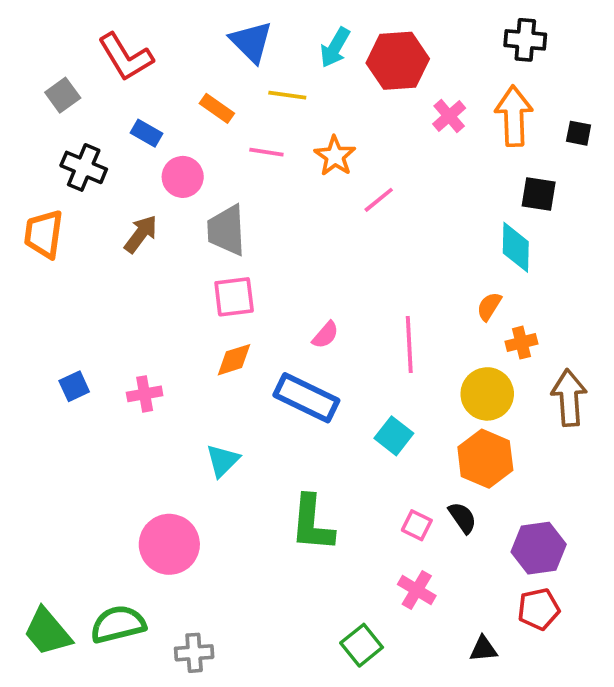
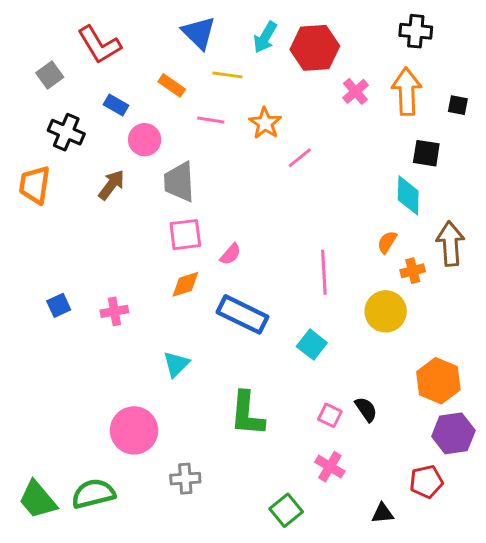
pink semicircle: (325, 335) -> (230, 254), moved
brown arrow: (569, 398) -> (450, 244), moved
orange hexagon: (485, 459) -> (438, 381), moved
purple hexagon: (539, 548) -> (453, 433), moved
gray cross: (194, 653) -> (185, 479), moved

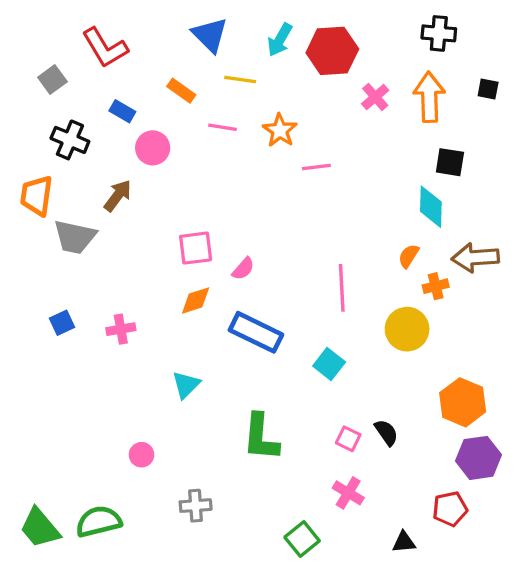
black square: (458, 105) -> (488, 89), moved
pink line: (300, 158) -> (316, 167), turned 32
gray trapezoid: (179, 182) -> (75, 237), moved, turned -75
brown arrow: (450, 244) -> (475, 258), turned -90
pink circle: (134, 430) -> (142, 455), size x0.5

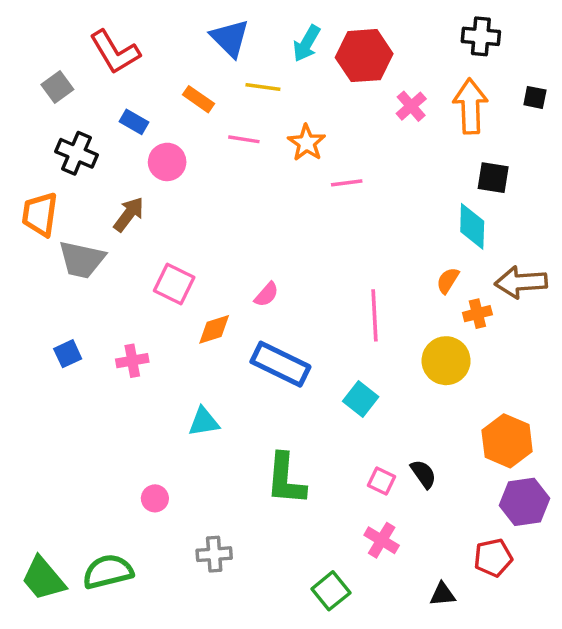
pink square: (196, 248) -> (174, 284), moved, turned 33
cyan triangle: (186, 385) -> (204, 422), turned 36

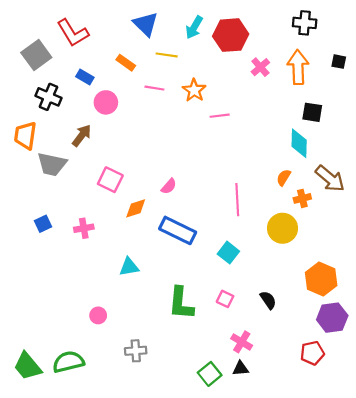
gray square: (57, 87) -> (36, 55), size x1.5
brown arrow: (521, 282) -> (330, 179), turned -136
pink square: (382, 481) -> (225, 299), moved
black triangle: (443, 594) -> (241, 368), moved

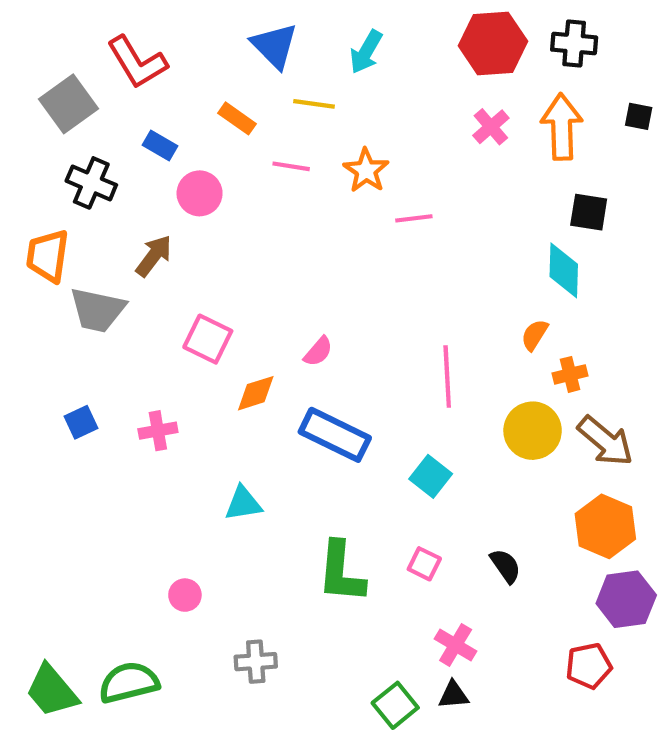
red hexagon: (231, 35) -> (493, 44), moved
brown arrow: (330, 179) -> (605, 441), moved

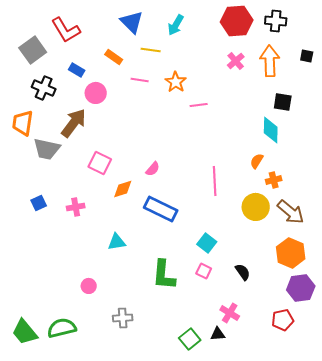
brown arrow: (154, 256) -> (74, 123), size x1.4
cyan square: (431, 476) -> (207, 243), moved
pink cross: (456, 645) -> (230, 313), moved

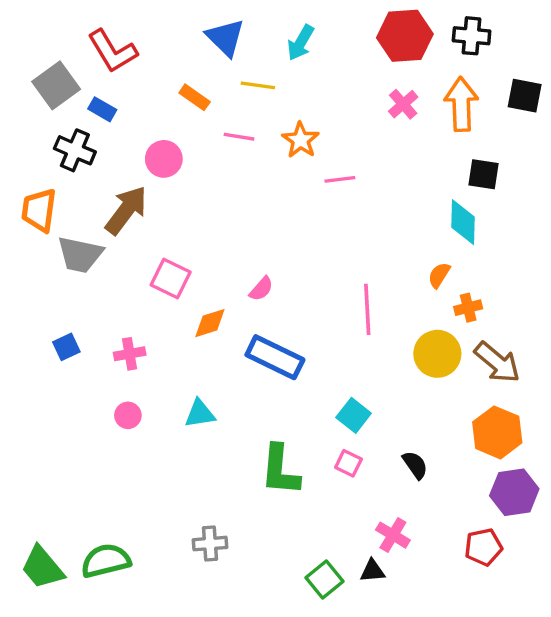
black square: (307, 56) -> (525, 96), size x1.5
blue rectangle: (77, 70) -> (102, 109), moved
pink circle: (89, 286) -> (128, 415), moved

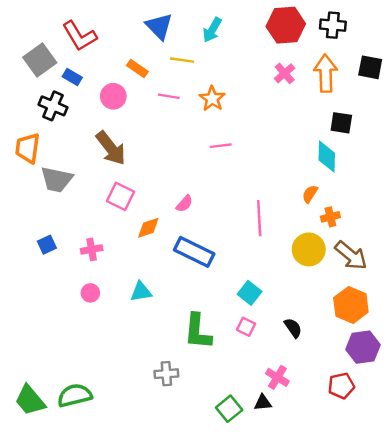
pink circle: (164, 159) -> (113, 96), moved
pink line: (340, 179) -> (221, 146), moved
brown arrow: (126, 210) -> (111, 148), moved, turned 105
gray cross: (210, 544) -> (166, 374), moved

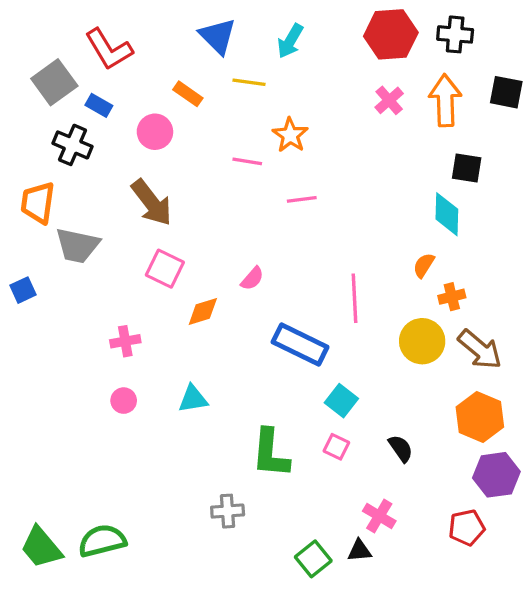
pink line: (169, 96) -> (247, 161), moved
blue square: (47, 245) -> (23, 290), moved
blue rectangle: (194, 252) -> (300, 344), moved

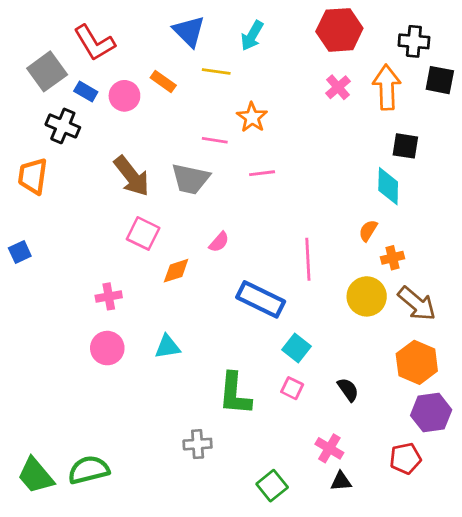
black cross: (455, 34) -> (414, 41), moved
pink circle: (155, 132) -> (124, 96), moved
gray trapezoid: (77, 246) -> (190, 179), moved
pink circle: (124, 401) -> (107, 348), size x1.5
black triangle: (359, 551) -> (341, 481), moved

